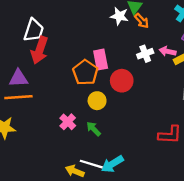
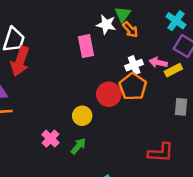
pink rectangle: (101, 60) -> (86, 46), moved
orange pentagon: (85, 72) -> (133, 87), moved
green arrow: (94, 129) -> (78, 146), turned 84

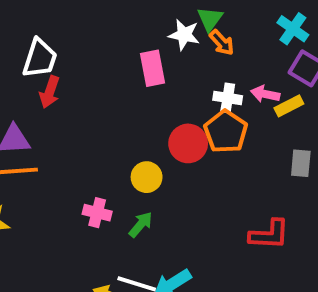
red arrow: (20, 61) -> (50, 92), size x0.7
white cross: (134, 65) -> (228, 98), turned 30
pink cross: (50, 139) -> (97, 213), turned -30

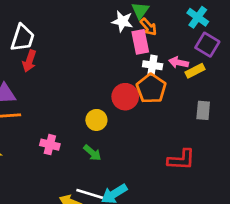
pink rectangle: (152, 68) -> (140, 42), moved
pink cross: (97, 213) -> (50, 145), moved
green arrow: (141, 225) -> (92, 153), turned 90

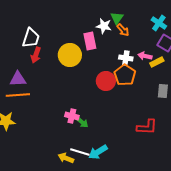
pink rectangle: (140, 42) -> (90, 41), moved
yellow circle: (96, 120) -> (70, 55), moved, size x1.5
pink cross: (50, 145) -> (72, 116), moved

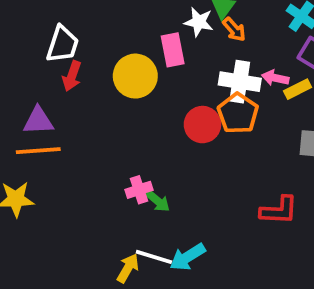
white cross: (126, 58) -> (240, 82), size x1.5
pink cross: (72, 116) -> (139, 190), turned -32
yellow arrow: (66, 158) -> (128, 268), turned 98

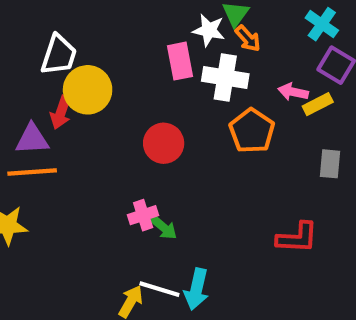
red arrow: (72, 76) -> (61, 112), moved
yellow circle: (135, 76) -> (88, 90), moved
white cross: (240, 82) -> (225, 77), moved
red circle: (202, 125) -> (164, 143), moved
cyan arrow: (188, 257) -> (196, 289), turned -45

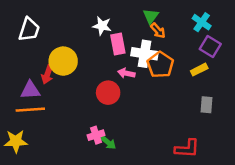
white star: (209, 30) -> (102, 26), moved
white trapezoid: (59, 55) -> (29, 29), moved
pink arrow: (293, 92) -> (126, 73), moved
orange pentagon: (252, 131) -> (160, 65), moved

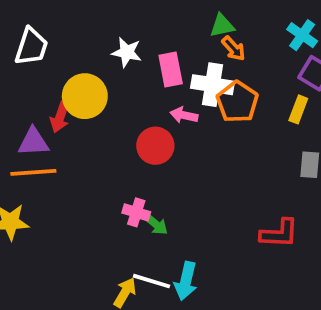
green triangle: (151, 16) -> (222, 26), turned 42
white star: (102, 26) -> (127, 52), moved
yellow rectangle: (199, 70) -> (298, 109), turned -42
pink cross: (96, 135) -> (136, 212), turned 35

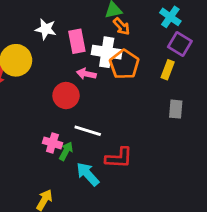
green arrow: (155, 224) -> (66, 151), turned -102
red L-shape: (279, 233) -> (119, 158), moved
white line: (152, 281) -> (88, 131), moved
cyan arrow: (186, 281) -> (88, 174), moved, turned 125

